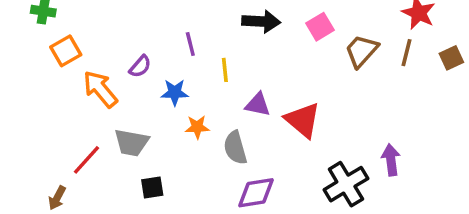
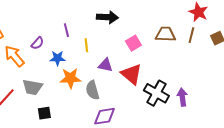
pink square: (320, 27) -> (133, 43), moved
brown trapezoid: (362, 51) -> (165, 34), turned 50
orange star: (197, 127) -> (70, 78), size x1.5
black cross: (346, 184) -> (156, 93), moved, turned -30

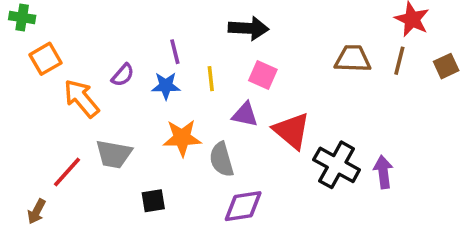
pink square: (133, 43) -> (263, 75), moved, turned -35
blue star: (57, 58) -> (166, 86), moved
black square: (44, 113) -> (153, 201), moved

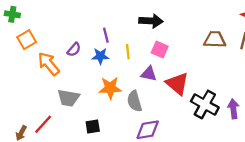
red line: (67, 172) -> (43, 124), moved

